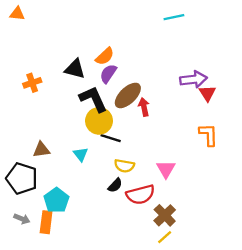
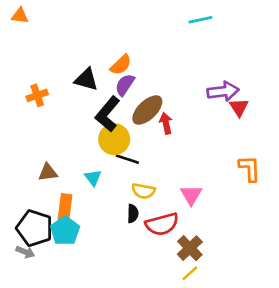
black L-shape: (93, 99) -> (108, 114), turned -116
orange L-shape: (208, 135) -> (250, 168), moved
black pentagon: (22, 178) -> (35, 228), moved
black semicircle: (115, 185) -> (133, 214), turned -42
orange rectangle: (46, 222) -> (65, 207), moved

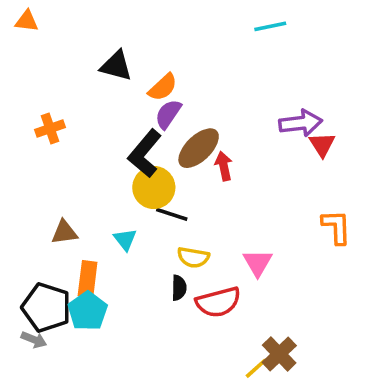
black triangle: (86, 79) -> (116, 66), moved
brown cross: (190, 248) -> (279, 354), moved

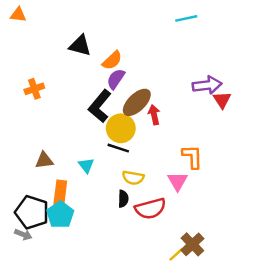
yellow circle: (154, 188) -> (121, 128), moved
orange L-shape: (336, 227) -> (192, 157), moved

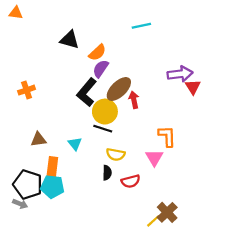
cyan line: (186, 18) -> (141, 26), moved
orange cross: (34, 89) -> (27, 90), moved
red semicircle: (150, 209) -> (131, 181), size x0.7
cyan pentagon: (60, 215) -> (52, 187), turned -30

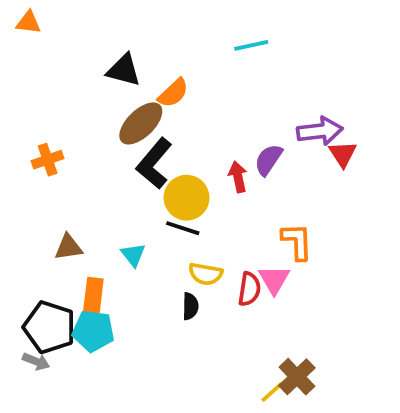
purple semicircle: (101, 69) -> (268, 160), moved
brown ellipse: (119, 89) -> (141, 123), moved
red semicircle: (131, 181) -> (249, 289), moved, turned -66

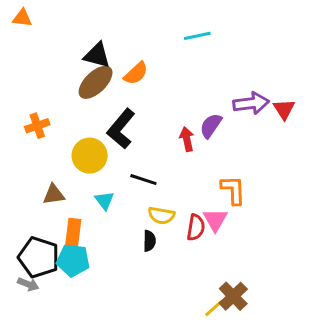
brown ellipse: (141, 123) -> (96, 82), moved
red triangle: (343, 154) -> (284, 109), moved
yellow circle: (187, 198) -> (90, 156), moved

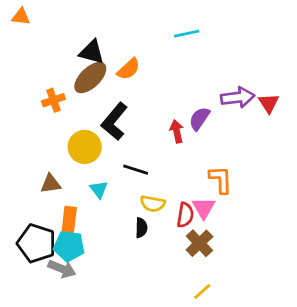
orange cross: (37, 126) -> (53, 100), moved
gray arrow: (28, 284) -> (62, 269), moved, size x1.4
brown cross: (233, 296) -> (199, 243), moved

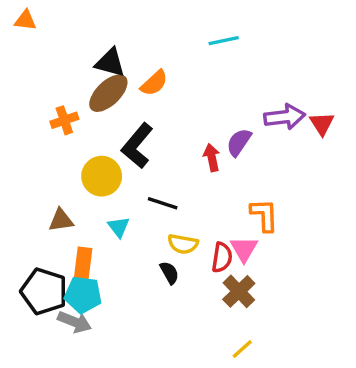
black semicircle: (141, 228) -> (169, 273), turned -30

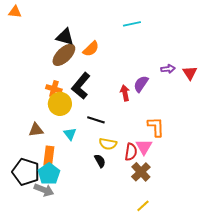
purple arrow: (285, 117) -> (168, 69), size x0.6
orange cross: (64, 120) -> (54, 89), moved, turned 35
cyan pentagon: (83, 295) -> (49, 174), turned 30

